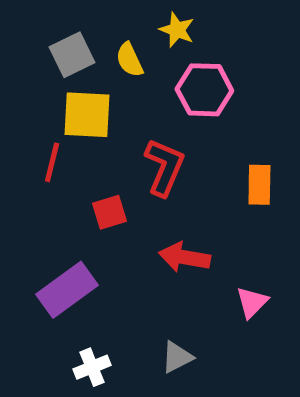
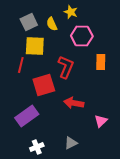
orange rectangle: (259, 185) -> (101, 62), moved
red square: (109, 212) -> (44, 85), size x1.6

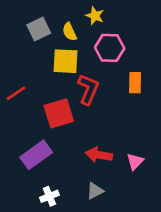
yellow square: (35, 46) -> (66, 61), moved
red line: (21, 65) -> (16, 93), moved, turned 42
red arrow: (74, 103) -> (99, 155), moved

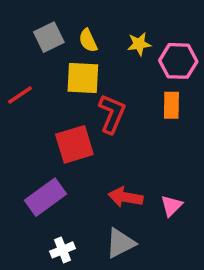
yellow star: (95, 16) -> (139, 44), moved, turned -30
pink hexagon: (110, 48) -> (178, 61), moved
red line: (16, 93) -> (20, 95), moved
gray triangle: (95, 191) -> (120, 243), size x1.4

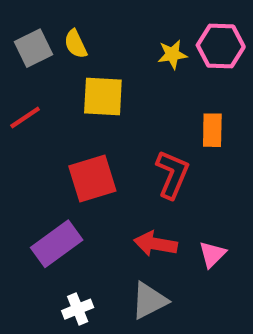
gray square: (49, 37) -> (33, 48), moved
yellow semicircle: (88, 41) -> (76, 44), moved
pink hexagon: (178, 61) -> (221, 46), moved
red L-shape: (112, 114) -> (172, 174), moved

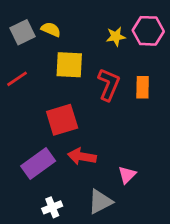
yellow semicircle: (76, 44) -> (51, 29), turned 138
red L-shape: (172, 174) -> (109, 84), moved
red arrow: (156, 244) -> (82, 156), moved
pink triangle: (212, 254) -> (127, 175), moved

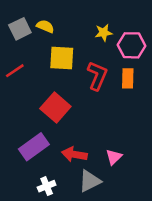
pink hexagon: (148, 31) -> (132, 45), moved
red square: (62, 120) -> (55, 107), turned -32
red arrow: (82, 156) -> (74, 154), moved

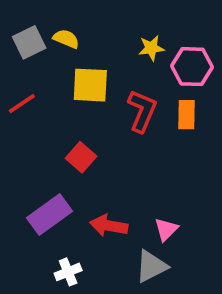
red square: (55, 107) -> (81, 157), size x0.7
gray triangle: (90, 181) -> (151, 266), moved

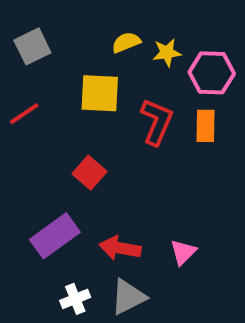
yellow semicircle: (66, 39) -> (126, 42), moved, turned -45
gray triangle: (151, 266) -> (128, 297), moved

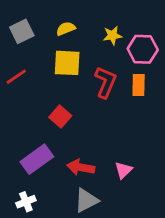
yellow semicircle: (126, 42) -> (66, 29), moved
white cross: (75, 299) -> (26, 202), moved

